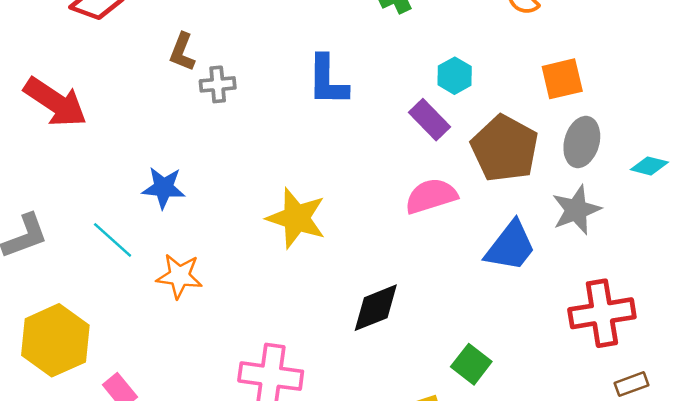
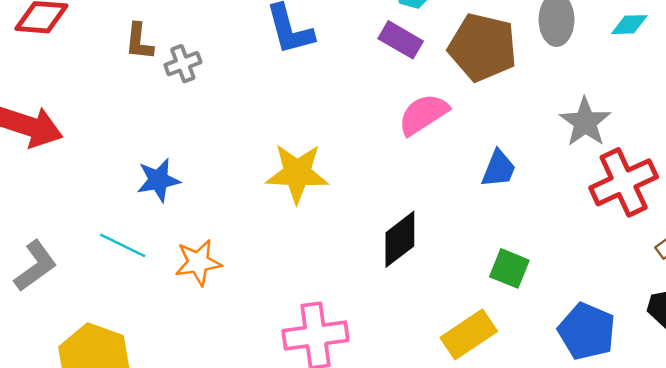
gray star: (576, 210) -> (585, 122), moved
blue trapezoid: (510, 246) -> (499, 169), moved, size x0.7

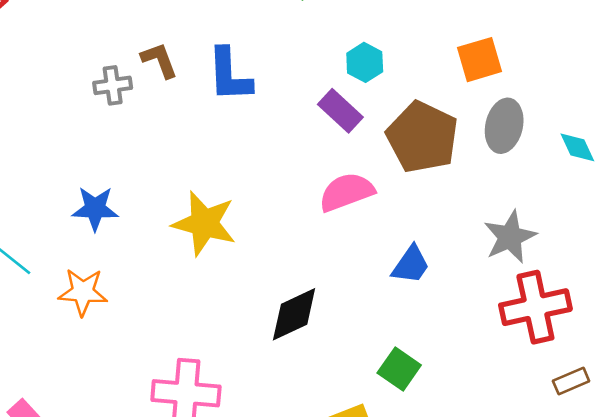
cyan diamond: (629, 25) -> (577, 147), turned 54
brown L-shape: (139, 42) -> (159, 60), moved, turned 141
blue star: (158, 180) -> (95, 209), moved

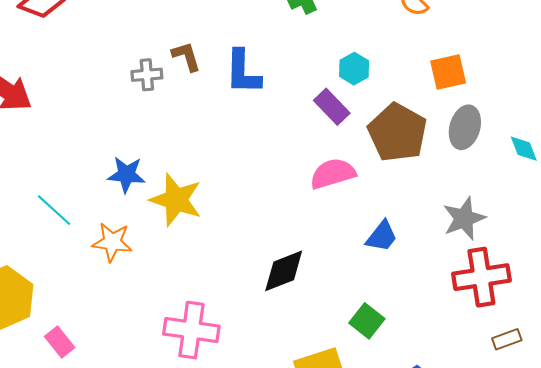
yellow star: (204, 223) -> (176, 200), moved

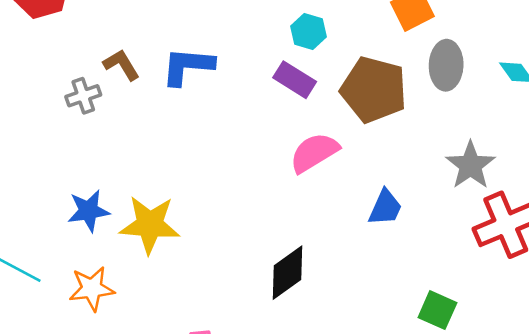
blue L-shape: (243, 72) -> (188, 66), turned 108
green square: (367, 321) -> (437, 310), moved

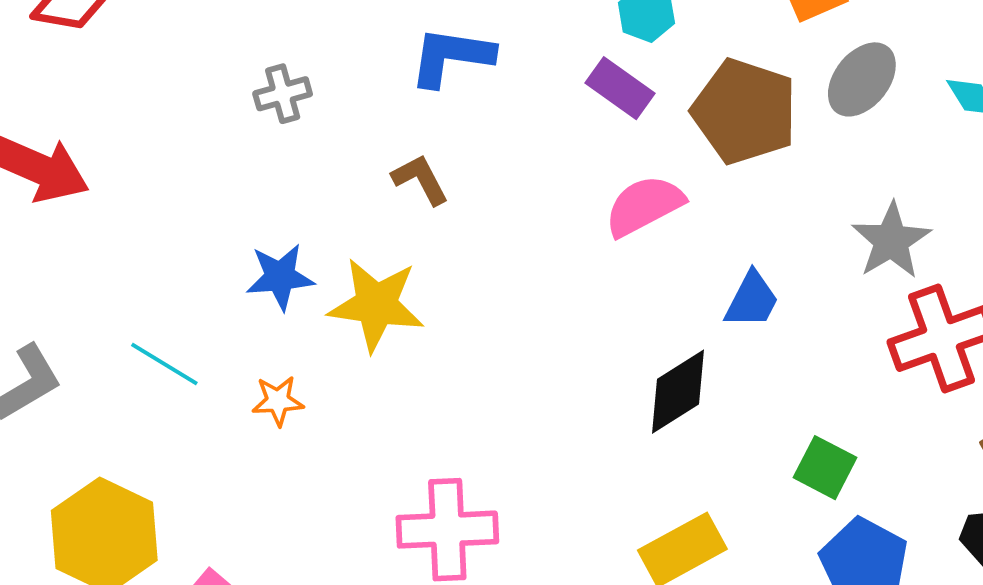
brown L-shape: (121, 65) -> (420, 180), moved
gray ellipse: (446, 65) -> (862, 79), turned 33
black diamond: (288, 273) -> (678, 392), moved
orange star: (92, 289) -> (278, 401), size x0.7

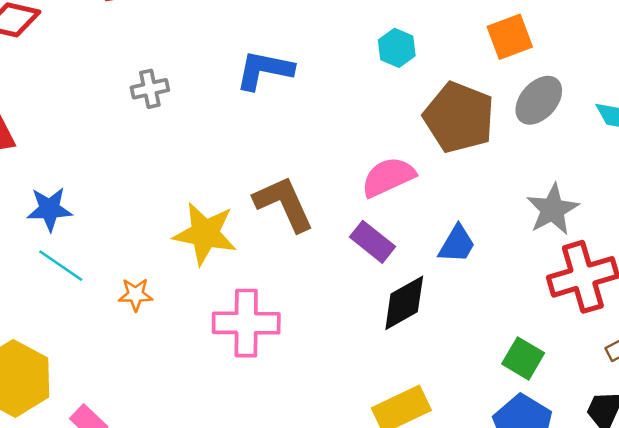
purple rectangle: (620, 88) -> (372, 242), moved
brown L-shape: (420, 180) -> (284, 204), moved, size x1.6
blue star: (280, 277) -> (49, 209), moved
green square: (825, 468) -> (523, 358), moved
pink cross: (447, 530) -> (246, 323), moved

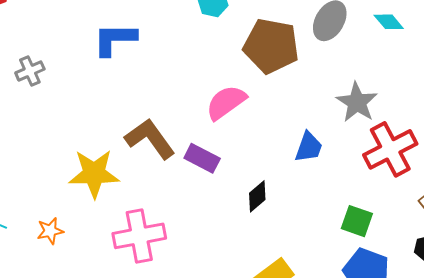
purple rectangle: (372, 242) -> (202, 158), moved
blue trapezoid: (457, 244) -> (309, 147), moved
black diamond: (404, 303) -> (257, 196), size x0.7

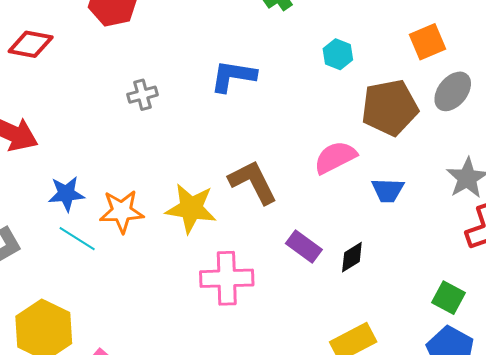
brown pentagon: (271, 46) -> (390, 108), turned -30
blue trapezoid: (309, 147) -> (388, 190), moved, turned 64
purple rectangle: (202, 158) -> (304, 247), moved
orange star: (50, 231) -> (122, 211), moved, size x1.6

